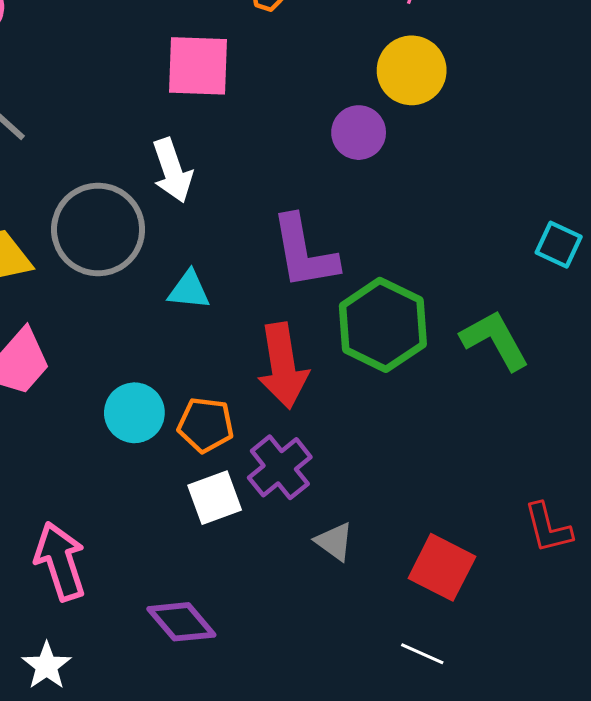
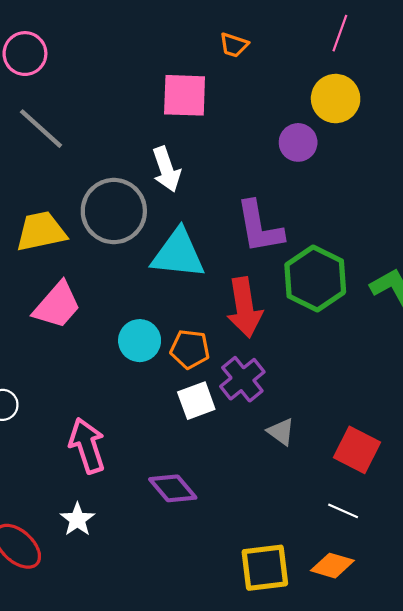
cyan triangle: (189, 290) -> (178, 254), size x1.8

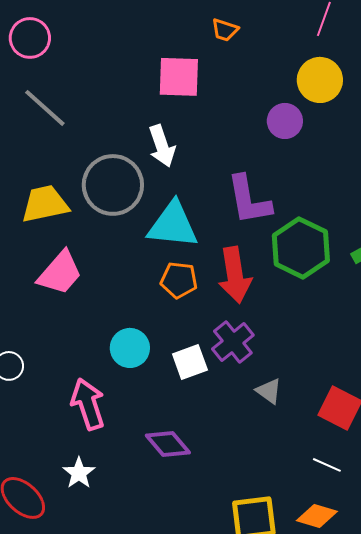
cyan circle: (140, 341) -> (130, 348), moved
orange pentagon: (190, 349) -> (179, 280), moved

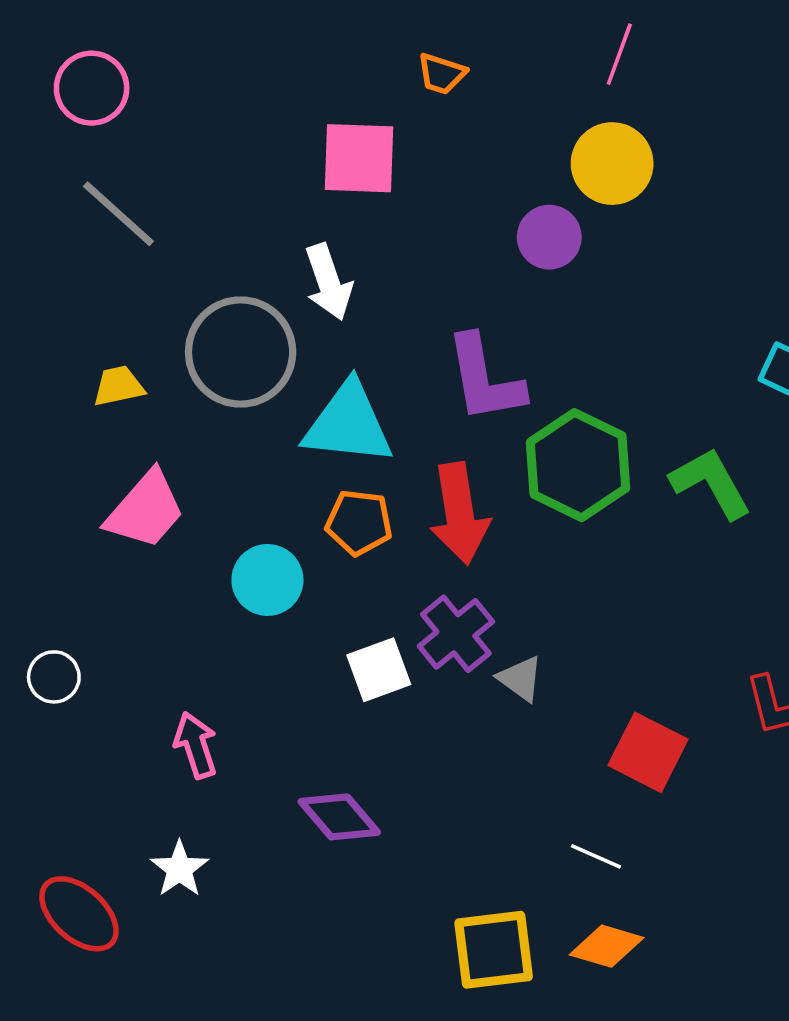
yellow trapezoid: (45, 204) -> (118, 386), size x0.6
cyan circle: (130, 348) -> (267, 580), moved
gray triangle: (269, 391) -> (521, 679), moved
pink arrow: (88, 404) -> (196, 745), size x0.7
white line: (327, 465) -> (596, 856), moved

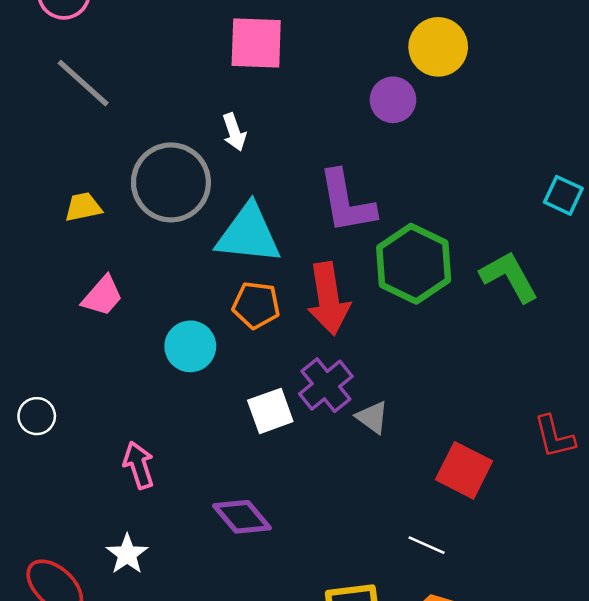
white arrow: (328, 282) -> (234, 132), size x0.7
pink trapezoid: (145, 510) -> (103, 296), size x0.7

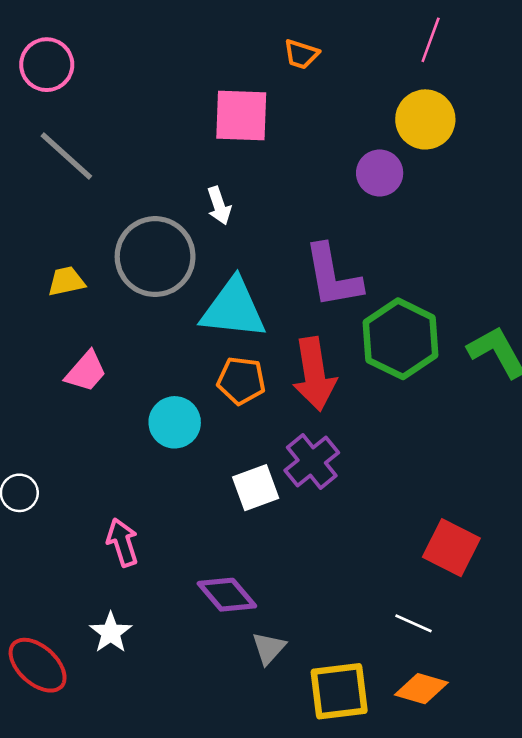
gray triangle: (372, 417) -> (269, 648), moved, turned 36

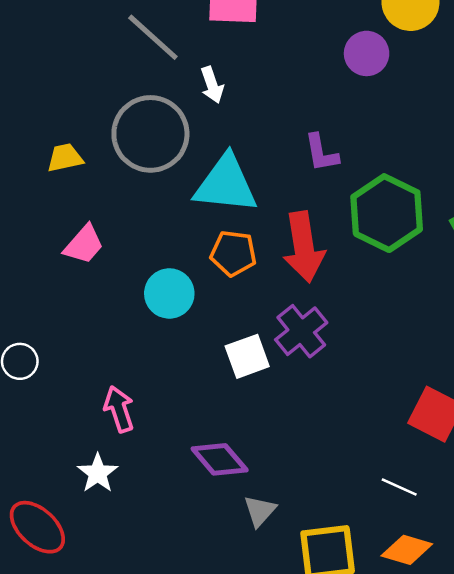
gray line: (66, 156) -> (153, 37), moved
purple L-shape: (333, 276) -> (321, 153), size x0.6
white star: (111, 633) -> (98, 473), moved

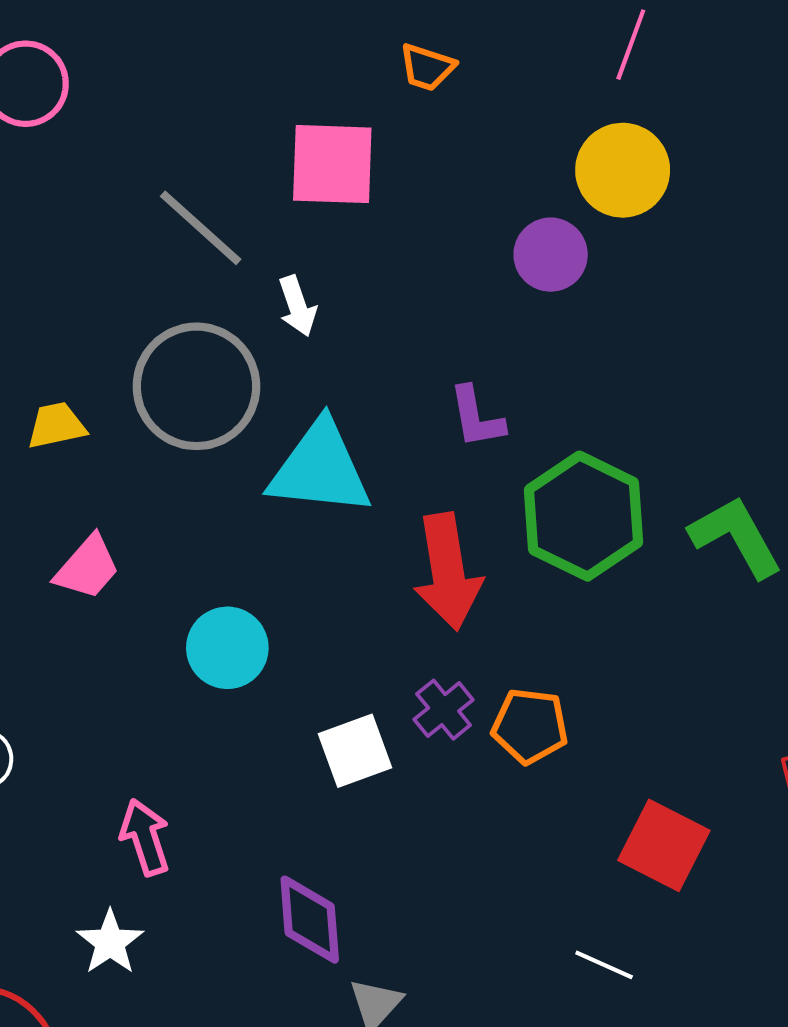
orange pentagon: (233, 253) -> (530, 726), moved
purple cross: (301, 331) -> (444, 710), size x0.7
purple diamond: (220, 459) -> (310, 920), turned 36

